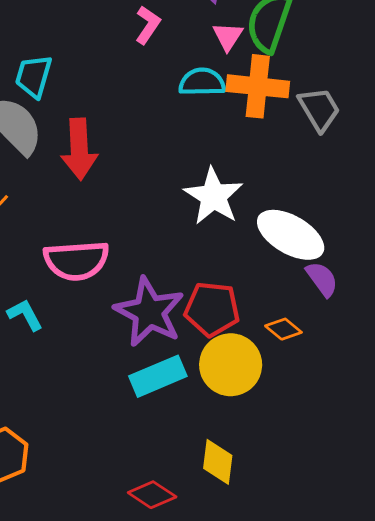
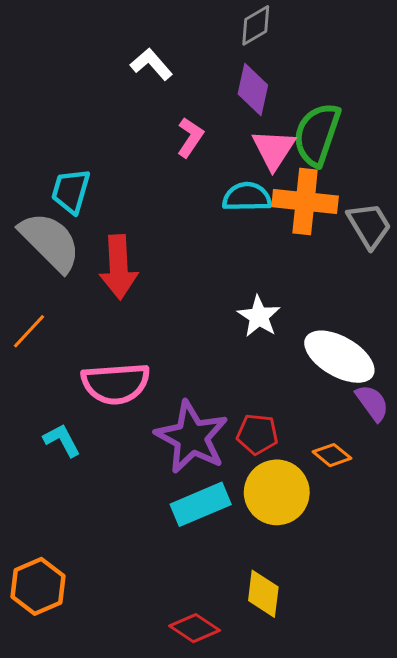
pink triangle: (228, 36) -> (274, 149), size x1.4
white star: (213, 196) -> (259, 316), size x0.7
red pentagon: (212, 309) -> (257, 434), size x0.7

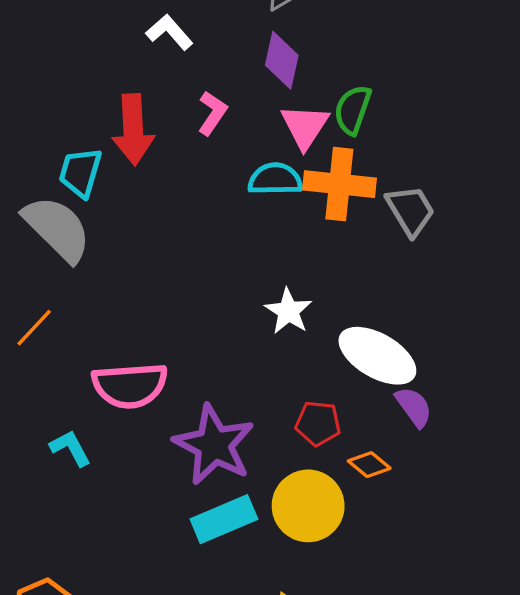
green semicircle: (317, 134) -> (353, 110), size x0.7
red arrow: (119, 267) -> (133, 130), moved
red pentagon: (257, 434) -> (318, 423), moved

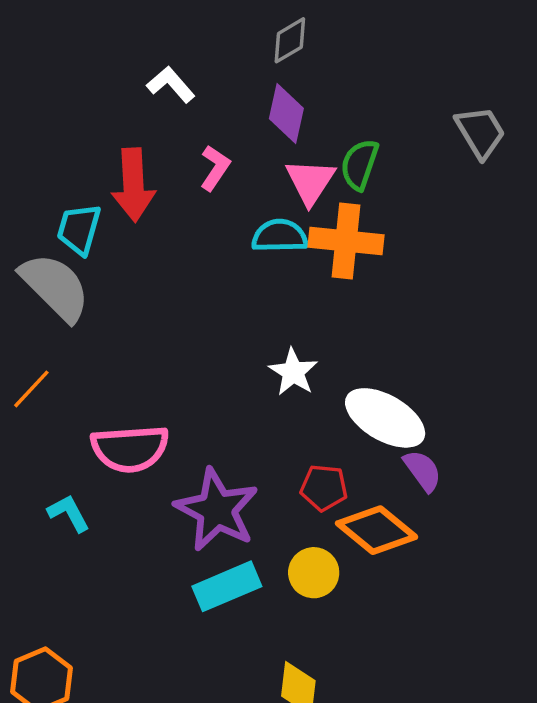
gray trapezoid: (410, 210) -> (480, 132), moved
orange diamond: (369, 465) -> (377, 530), size x1.8
yellow circle: (308, 506) -> (314, 573), size x0.7

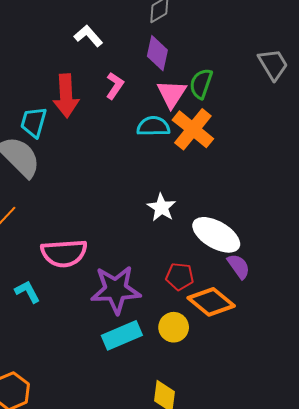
orange cross: (346, 241) -> (193, 129), turned 33
purple star: (217, 510) -> (116, 290), turned -30

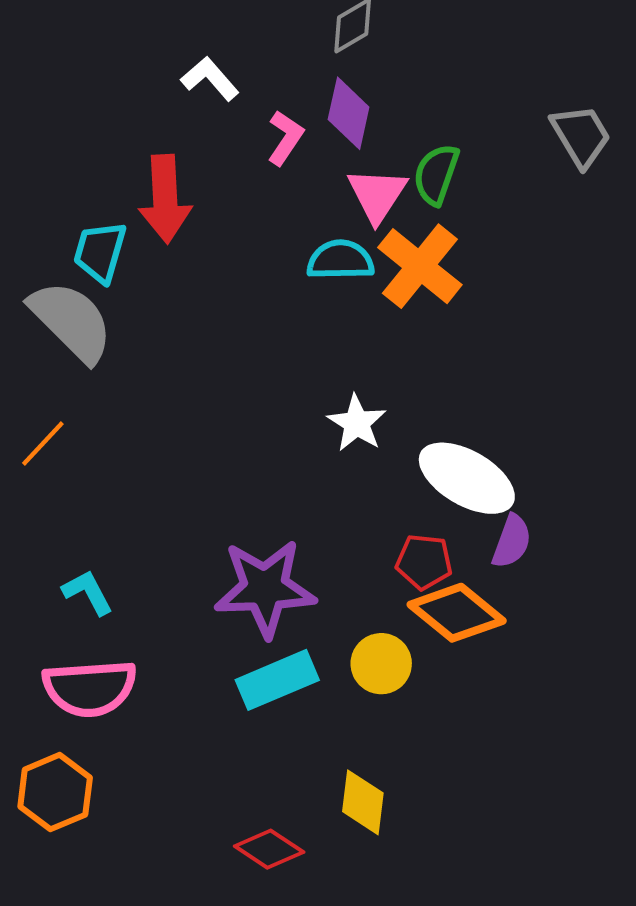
pink L-shape: (115, 86) -> (285, 138), moved
pink semicircle: (64, 253) -> (90, 688), moved
purple semicircle: (239, 266) -> (512, 541), turned 56
red pentagon: (180, 276) -> (424, 562), moved

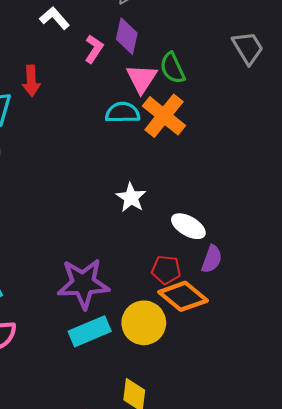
green semicircle: (436, 174) -> (172, 68), turned -44
red arrow: (165, 199) -> (31, 81), size x0.7
white ellipse: (467, 478) -> (188, 226), size x0.7
yellow circle: (381, 664) -> (144, 323), size x1.4

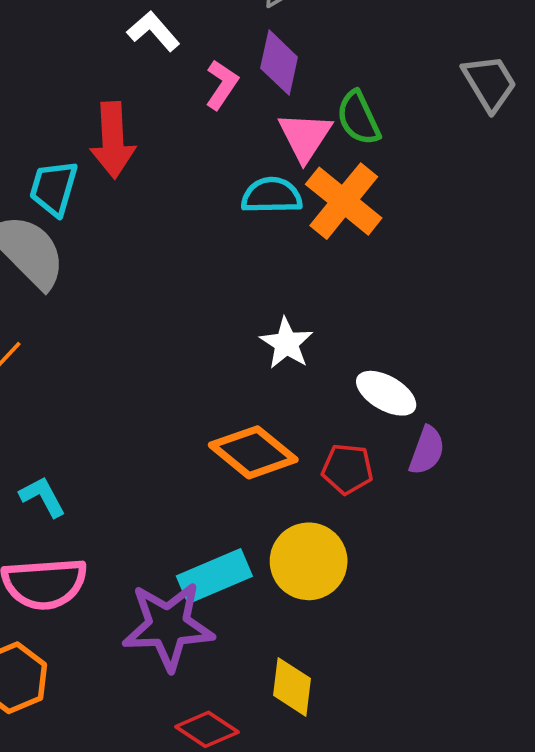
red arrow: (31, 81) -> (113, 140), size x1.4
purple star: (83, 284) -> (168, 626), moved
orange diamond: (183, 296) -> (253, 452), moved

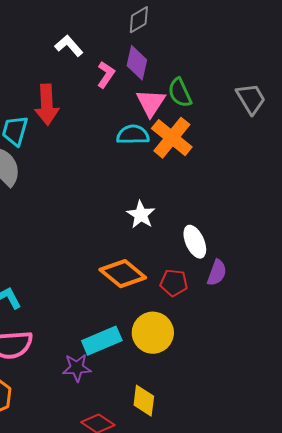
gray trapezoid: (490, 83) -> (251, 99), moved
white ellipse: (386, 393) -> (195, 242), turned 36
purple star: (168, 626) -> (77, 368), size x0.6

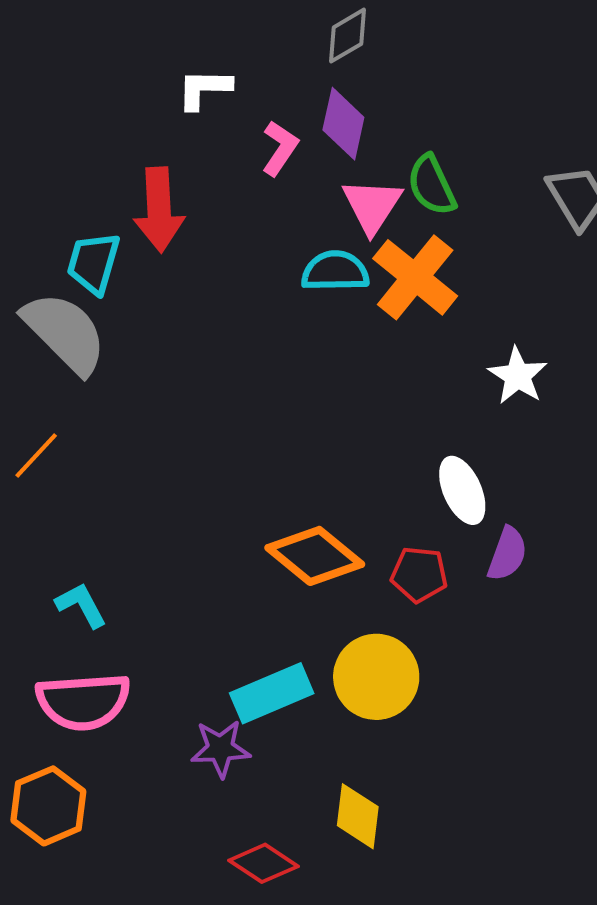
white L-shape: (69, 46) -> (204, 89), turned -48
white star: (141, 215) -> (518, 376), moved

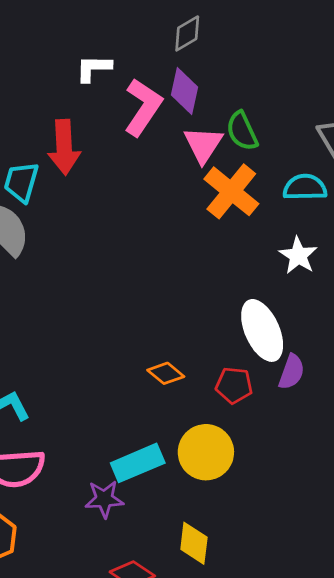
pink L-shape: (280, 148) -> (143, 107), size x1.6
cyan semicircle: (335, 271) -> (305, 187), moved
white ellipse: (462, 490) -> (262, 330), size x1.4
orange diamond: (315, 556) -> (166, 373), size x0.6

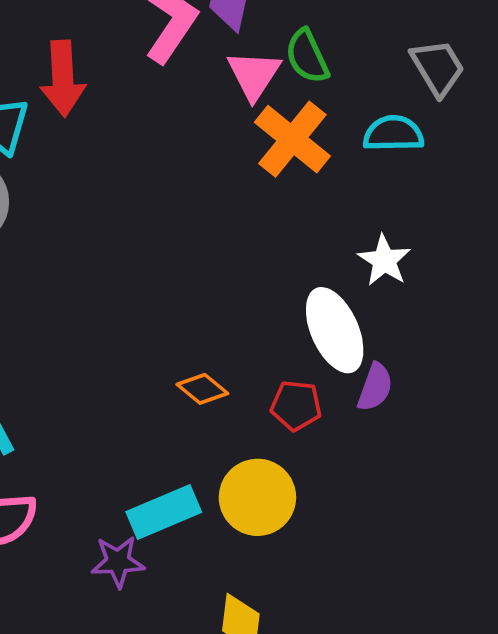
white star: (298, 256) -> (384, 260), moved

